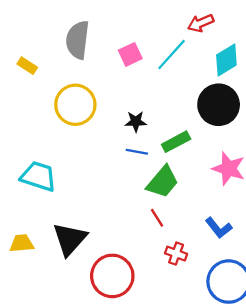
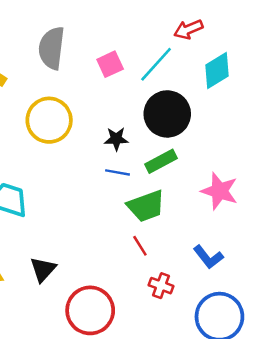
black circle: (219, 105) -> (167, 114), moved
green trapezoid: (163, 182) -> (146, 206), turned 30
black triangle: (70, 239) -> (43, 269), size x0.7

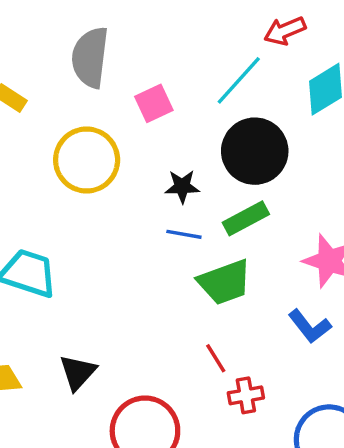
pink square: (110, 64) -> (154, 103), moved
red line: (140, 246) -> (216, 358), moved
blue L-shape: (208, 257) -> (310, 326), moved
red cross: (161, 286) -> (246, 395), turned -30

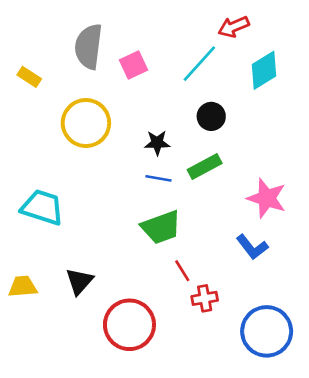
pink square: (154, 103) -> (133, 65), moved
black circle: (255, 151) -> (211, 116), size x0.6
green trapezoid: (225, 282) -> (161, 227), moved

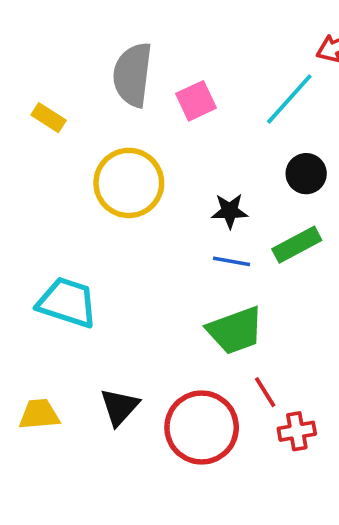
red circle: (129, 325) -> (202, 428), moved

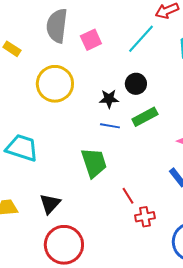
black circle: (306, 174) -> (136, 84), moved
green trapezoid: (235, 330) -> (94, 163), moved, turned -88
red circle: (202, 428) -> (64, 245), moved

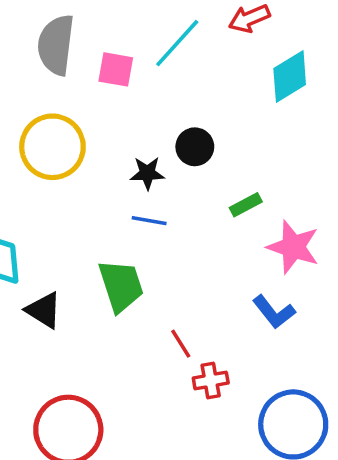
cyan line: (141, 39) -> (177, 43), moved
pink square: (91, 40) -> (116, 69), turned 35
green rectangle: (145, 117) -> (246, 205), moved, size x0.7
black triangle: (50, 204) -> (44, 310), moved, turned -40

